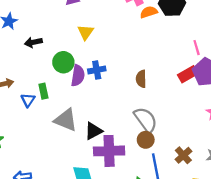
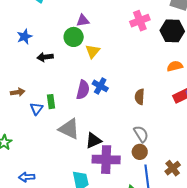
orange semicircle: (149, 12) -> (175, 66), moved
green circle: (63, 62) -> (74, 37), moved
blue cross: (97, 70) -> (100, 86), turned 35
gray semicircle: (146, 120) -> (141, 134), size x0.7

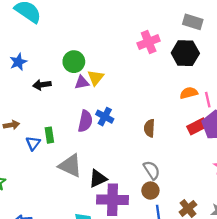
purple triangle: (83, 21) -> (82, 82), moved

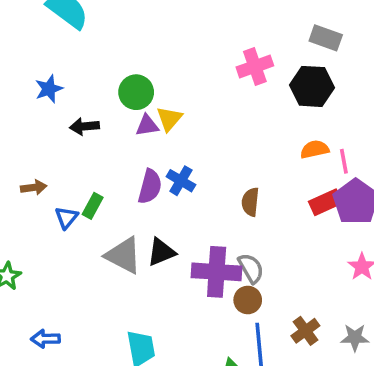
green rectangle: (49, 135) -> (93, 206), turned 35
black triangle: (98, 179) -> (161, 252), moved
purple cross: (113, 200) -> (217, 272), moved

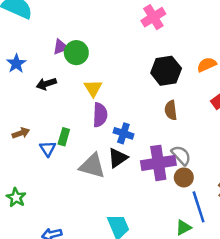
black hexagon: (312, 86) -> (166, 71), moved
yellow triangle: (169, 119) -> (93, 88), moved
purple triangle: (147, 125) -> (61, 47), moved
blue cross: (181, 181) -> (123, 133), moved

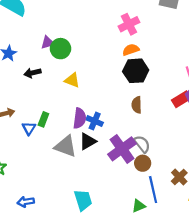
orange semicircle: (207, 65) -> (131, 50), moved
yellow triangle: (93, 88) -> (72, 80), turned -42
purple semicircle: (100, 115) -> (80, 118), moved
purple cross: (158, 163) -> (122, 149), turned -32

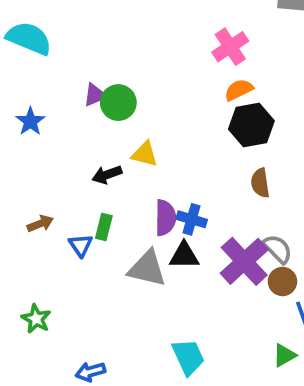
black arrow: (32, 73) -> (107, 175), moved
black triangle: (88, 141) -> (184, 256), turned 36

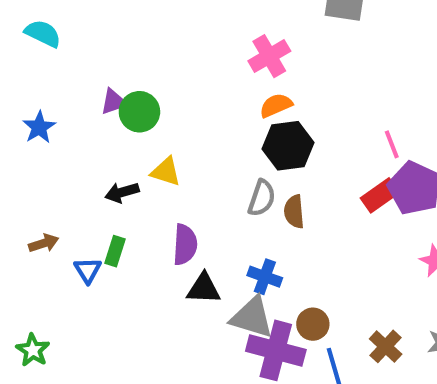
cyan semicircle: (29, 38) -> (43, 33), size x0.7
blue cross: (192, 219) -> (265, 277), moved
gray semicircle: (278, 249) -> (262, 198), moved, turned 60
purple cross: (244, 261) -> (276, 350), moved, turned -36
gray triangle: (147, 269) -> (252, 317), moved

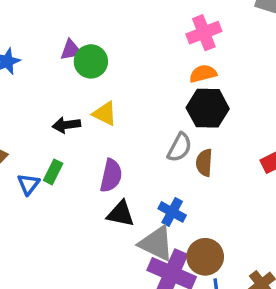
brown circle: (313, 324) -> (205, 257), size x1.4

